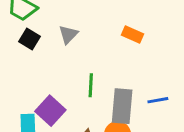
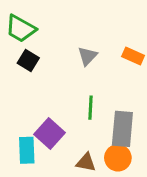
gray triangle: (68, 34) -> (87, 56), moved

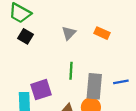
purple square: (49, 133) -> (41, 90), turned 30

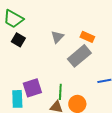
green line: (71, 71) -> (60, 92), moved
gray rectangle: (94, 86) -> (79, 56), moved, turned 45

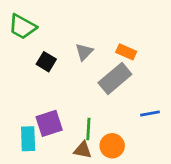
black square: (18, 40) -> (46, 62), moved

